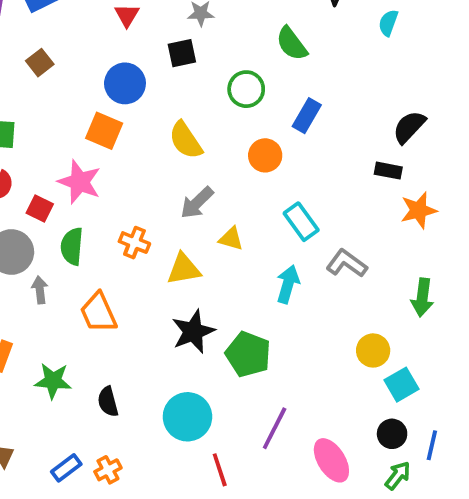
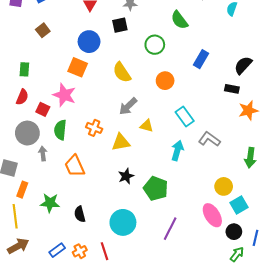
blue rectangle: (307, 116) -> (201, 59), moved
black star: (193, 332) -> (126, 176), size x0.7
pink ellipse: (331, 460) -> (212, 215), moved
red line: (220, 470) -> (104, 251), moved

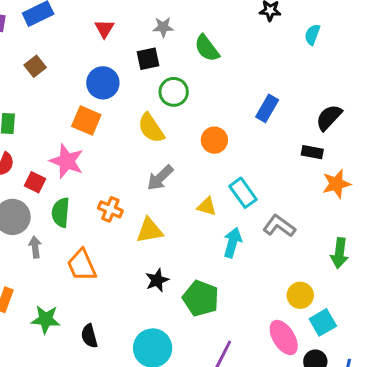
green semicircle: (179, 20) -> (207, 48), moved
green circle: (155, 45) -> (174, 92), moved
yellow triangle: (147, 126) -> (207, 206), moved

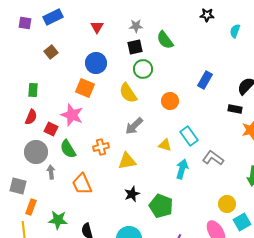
black square: (148, 59) -> (135, 47), moved
orange cross: (110, 209) -> (101, 147), turned -35
green semicircle: (61, 212) -> (68, 149), turned -36

